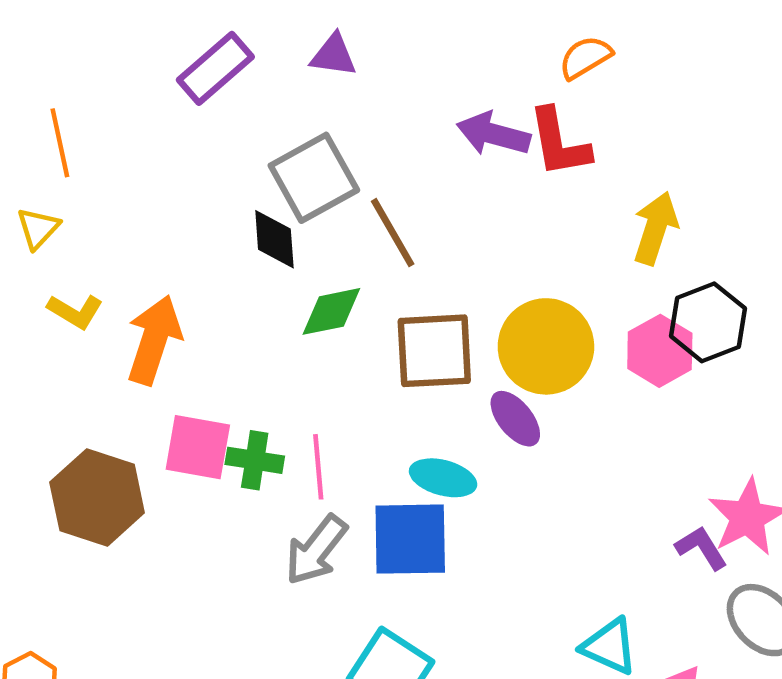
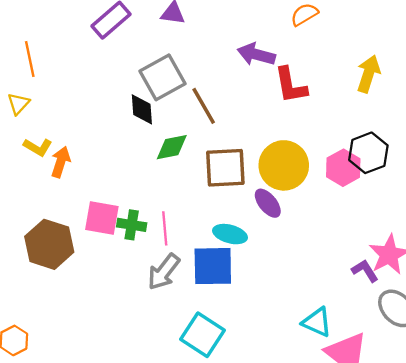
red L-shape: (559, 143) -> (291, 85), moved
yellow arrow: (655, 228) -> (368, 74), moved
orange arrow: (154, 340) -> (61, 162), moved, size x0.7

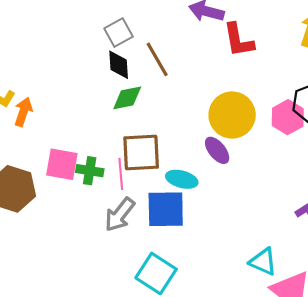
gray square: (163, 77) -> (119, 33), size x0.7
black diamond: (142, 109) -> (119, 65), moved
brown square: (225, 168) -> (141, 152), moved

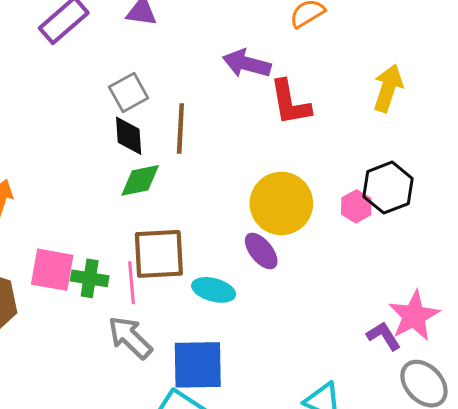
brown line: (157, 59) -> (180, 129), turned 33
pink hexagon: (288, 117) -> (356, 206), size x0.7
blue square: (166, 209) -> (198, 365), moved
gray arrow: (120, 215) -> (130, 337), turned 96

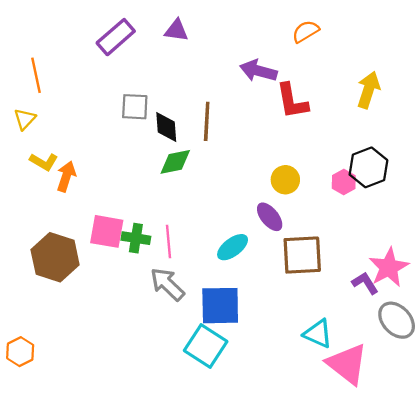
gray square: (129, 92) -> (135, 107), moved, turned 32
yellow circle: (281, 203) -> (285, 180), size x0.6
brown square: (159, 254) -> (302, 255), moved
cyan ellipse: (214, 290) -> (233, 247), turned -52

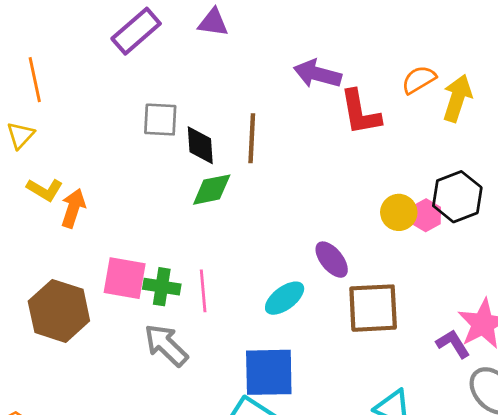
orange semicircle: (306, 31) -> (419, 80), moved
yellow circle: (285, 180) -> (399, 212), moved
gray arrow: (167, 284) -> (166, 345), moved

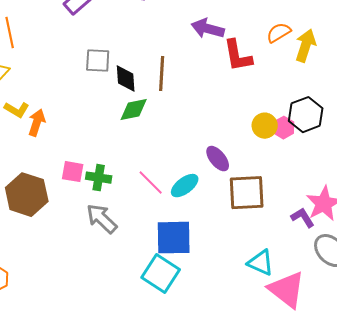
pink square: (125, 278) -> (73, 172), size x0.7
pink line: (203, 291) -> (151, 183), moved, turned -40

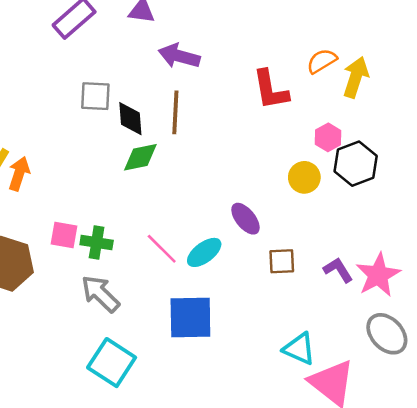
purple arrow: (208, 29) -> (179, 56), moved
pink hexagon: (284, 128) -> (328, 137), moved
brown square: (247, 193) -> (282, 261), size x0.6
purple L-shape: (303, 218) -> (338, 270), moved
cyan square: (161, 274) -> (112, 363), moved

